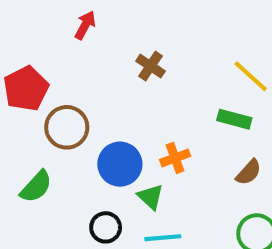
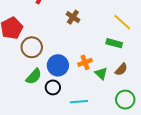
green semicircle: (36, 187) -> (34, 76), moved
green triangle: (151, 197) -> (101, 73), moved
black circle: (106, 227) -> (53, 87), moved

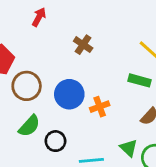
blue circle: (58, 65) -> (69, 94), moved
green triangle: (101, 73) -> (129, 148), moved

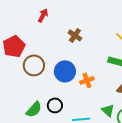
green semicircle: (29, 126) -> (34, 109), moved

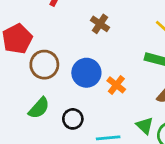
orange cross: (87, 80) -> (116, 85), turned -32
green semicircle: (34, 109) -> (39, 108), moved

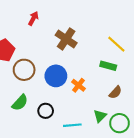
brown cross: (100, 24) -> (66, 39), size x1.5
green triangle: (145, 126) -> (100, 116), turned 32

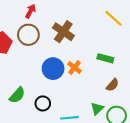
yellow line: (116, 44) -> (114, 18), moved
brown circle: (24, 70) -> (28, 35), moved
orange cross: (78, 85) -> (75, 68), moved

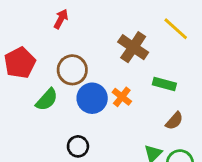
brown cross: (63, 32) -> (133, 47), moved
brown circle: (28, 35) -> (72, 70), moved
green semicircle: (17, 95) -> (47, 100), moved

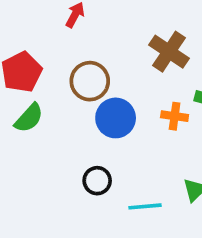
orange cross: (122, 97) -> (175, 116), moved, turned -30
green semicircle: (47, 100) -> (29, 118), moved

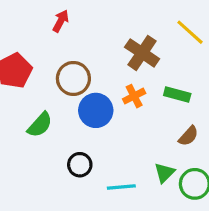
orange cross: (175, 116) -> (134, 96), moved, turned -35
green semicircle: (29, 118) -> (40, 125), moved

